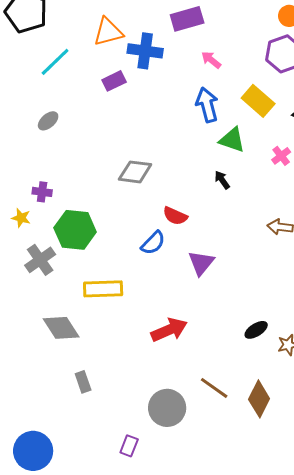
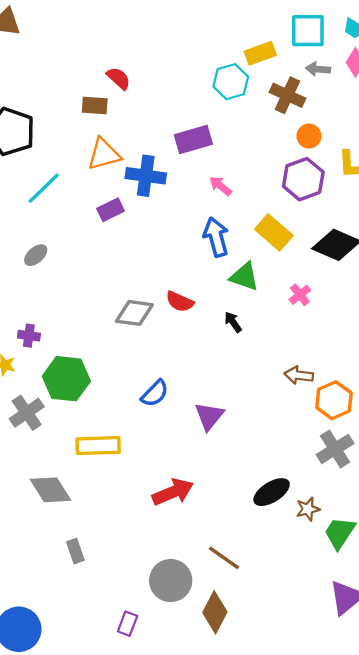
red semicircle: (175, 216) -> (180, 302), moved
black ellipse: (256, 330) -> (272, 492), size x1.4
brown diamond: (259, 399) -> (215, 612), moved

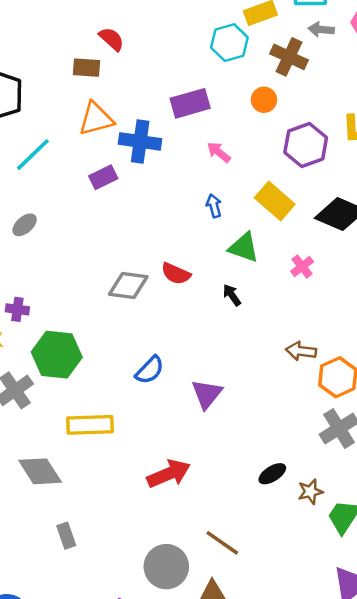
orange circle: (309, 136) -> (264, 100), moved
blue arrow: (216, 237) -> (214, 206), size x0.6
black ellipse: (272, 492) -> (272, 474), size x0.7

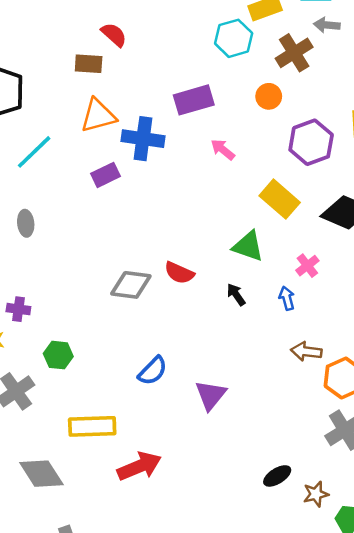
brown cross: (289, 57) -> (294, 53), turned 33
blue arrow: (214, 206) -> (287, 298), moved
gray ellipse: (25, 225) -> (26, 223), turned -55
green hexagon: (57, 355) -> (58, 355), size x0.6
red arrow: (169, 474) -> (139, 466), moved

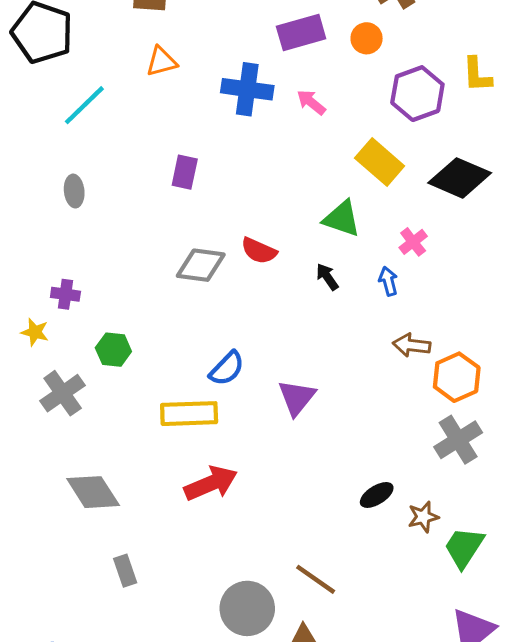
purple rectangle: (194, 100) -> (301, 32), moved
orange triangle: (98, 116) -> (161, 62), size x0.7
blue cross: (143, 139) -> (247, 89), moved
purple rectangle: (105, 175) -> (185, 172), moved, turned -52
yellow rectangle: (92, 426) -> (189, 414), moved

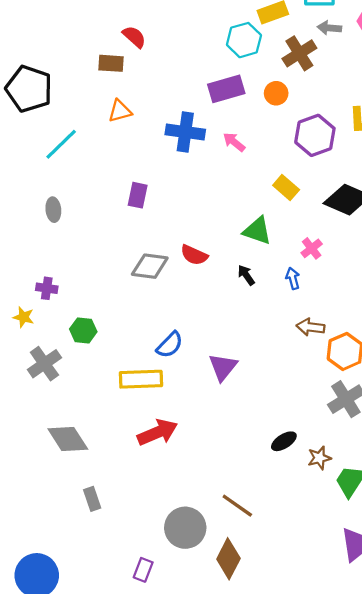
yellow rectangle: (380, 162) -> (286, 187), size x0.7

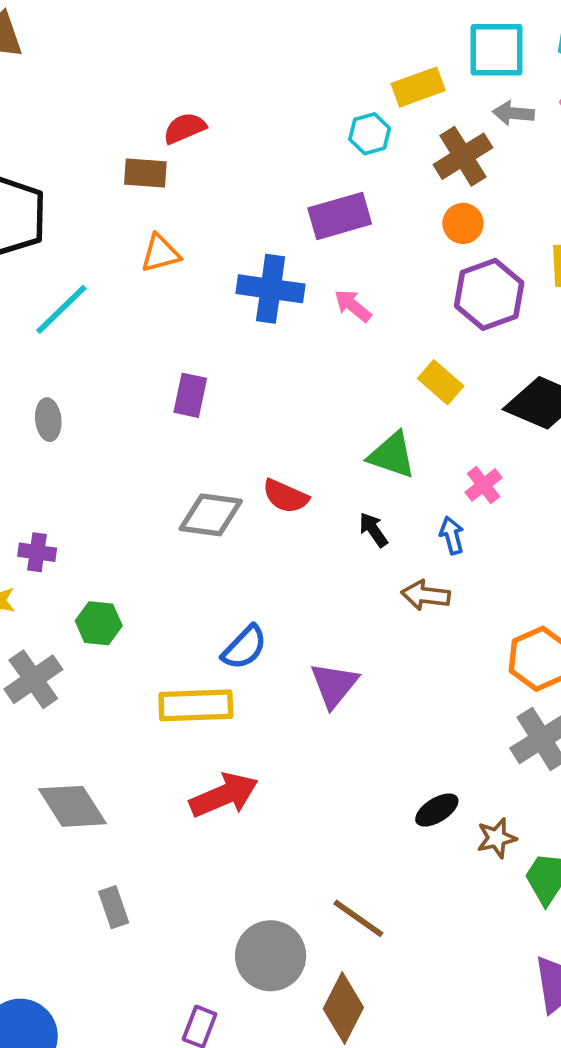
red semicircle: (134, 37) -> (185, 128), turned -65
cyan hexagon: (244, 40) -> (370, 134), size x0.7
orange circle: (276, 93) -> (463, 223), moved
brown arrow: (310, 327) -> (426, 595), moved

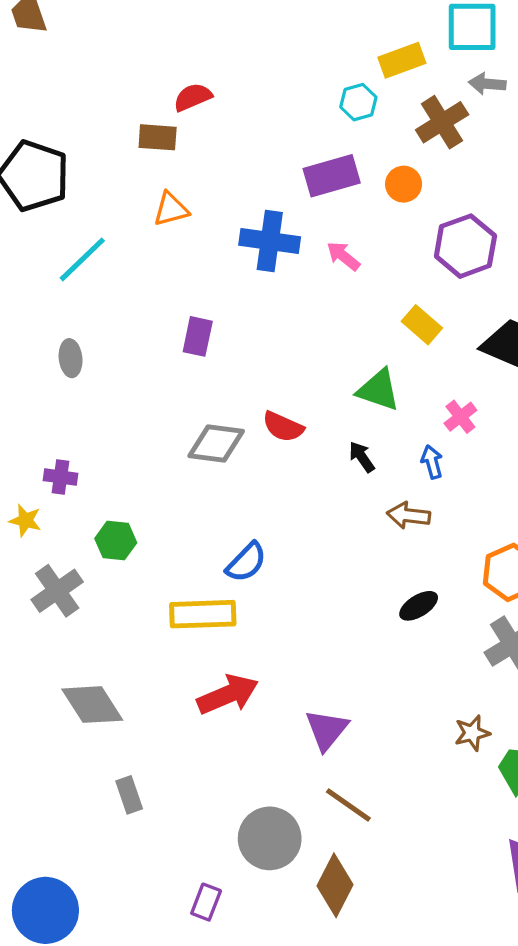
orange circle: (463, 223) -> (404, 184), moved
purple triangle: (334, 685) -> (327, 730), moved
black ellipse: (437, 810) -> (419, 606), moved

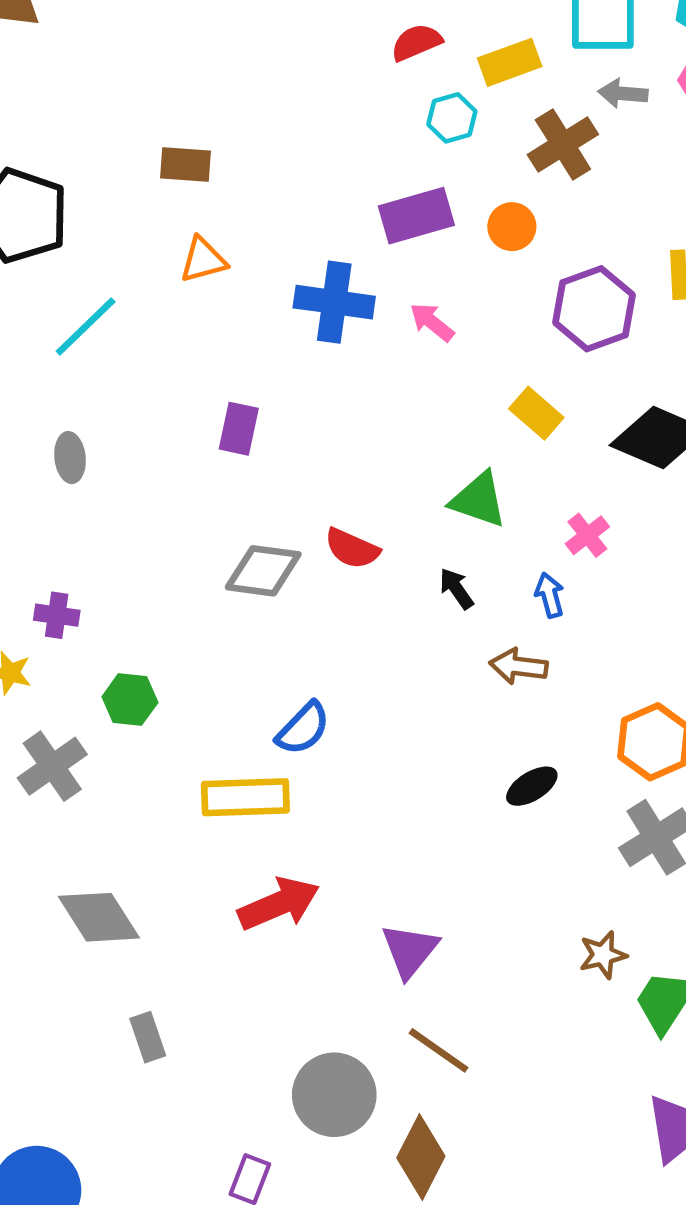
red semicircle: (193, 97) -> (416, 42), moved

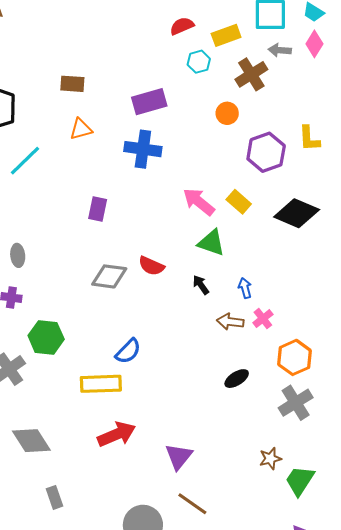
purple rectangle: (416, 216) -> (149, 102), moved
pink arrow: (432, 322) -> (199, 202), moved, size x1.5
gray ellipse: (70, 458) -> (18, 255), moved
pink cross: (587, 535) -> (263, 319), moved
green hexagon: (130, 700) -> (46, 337), size x1.4

